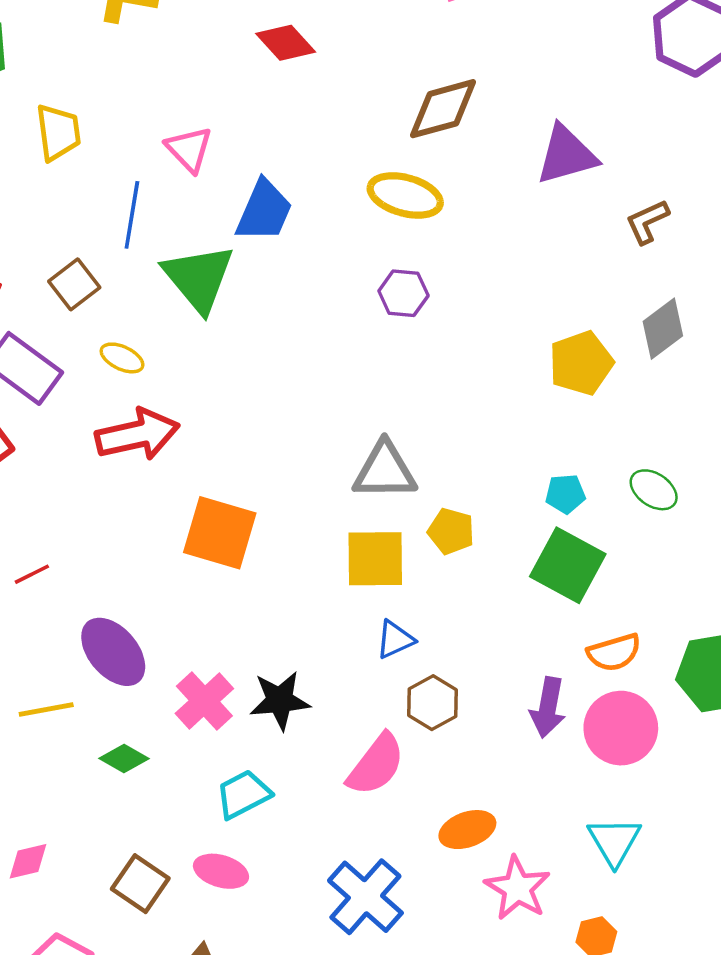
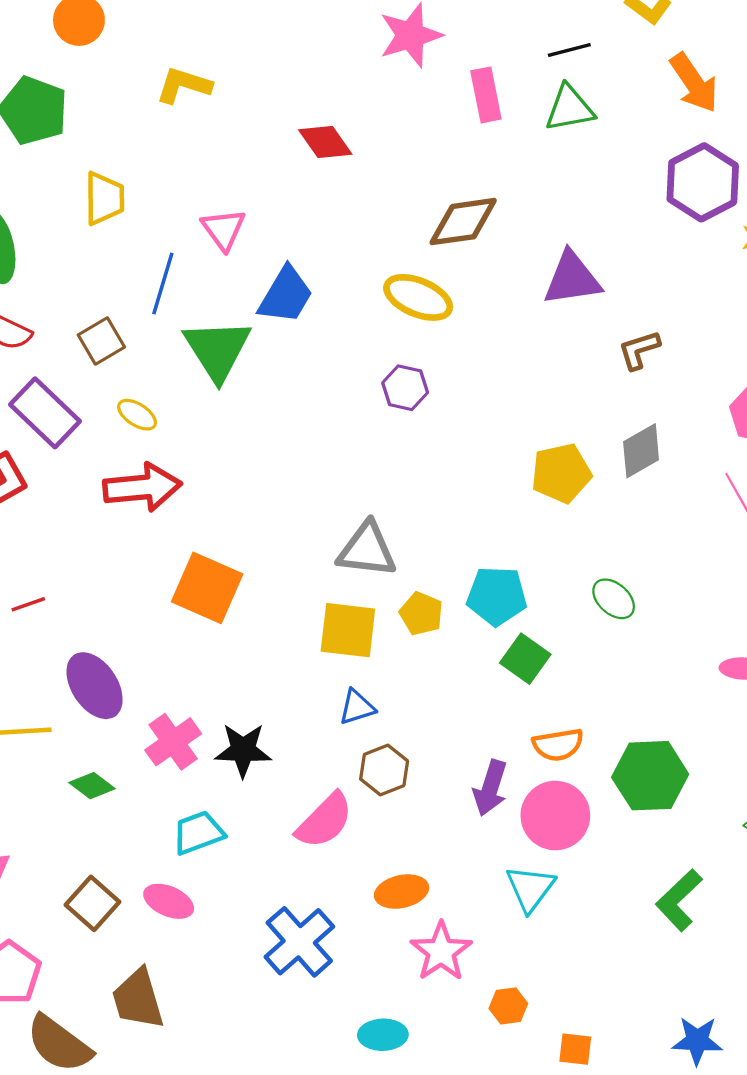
cyan pentagon: (565, 494) -> (497, 596), moved, size x1.6
green square: (568, 565) -> (525, 659), size x0.7
cyan triangle: (614, 841) -> (530, 888), moved

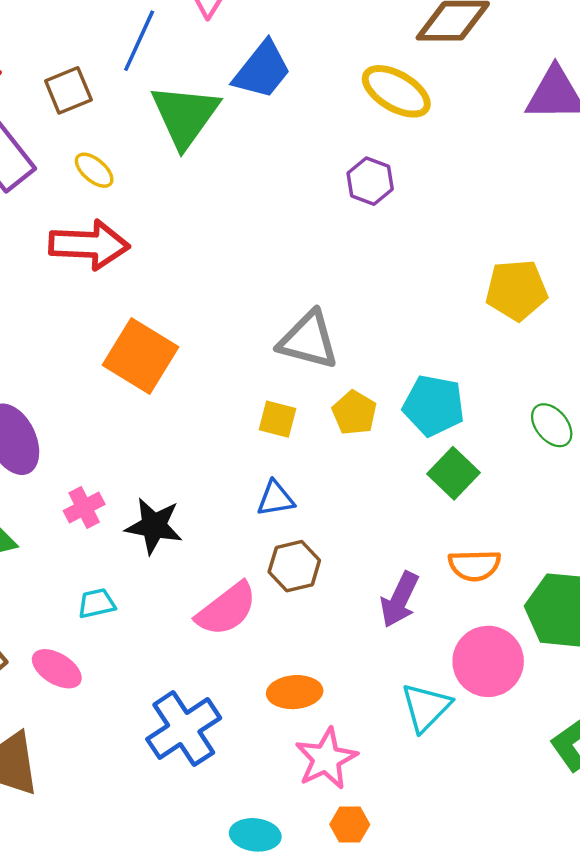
yellow square: (348, 630) -> (278, 419), size x0.6
pink cross: (173, 742) -> (84, 507), size x0.7
pink circle: (555, 816) -> (488, 661), moved
cyan trapezoid: (198, 833) -> (97, 603), size x0.7
orange hexagon: (508, 1006) -> (350, 824), moved

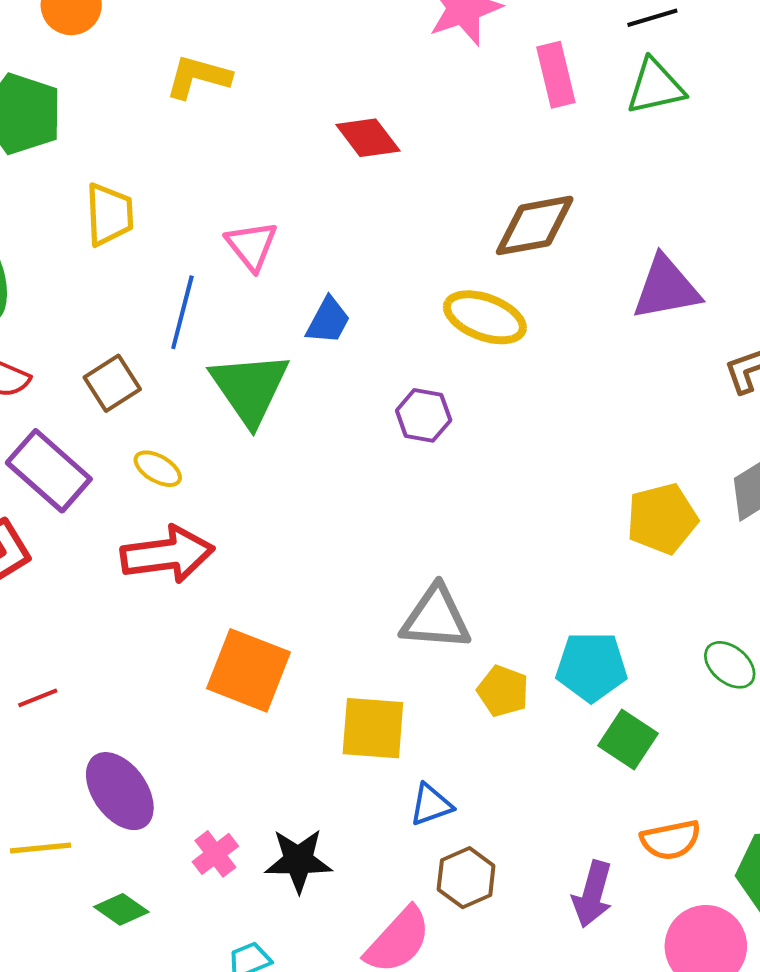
blue trapezoid: (262, 70) -> (328, 321), size x0.7
purple hexagon: (370, 181) -> (424, 415), moved
yellow square: (278, 419) -> (373, 728), moved, size x1.6

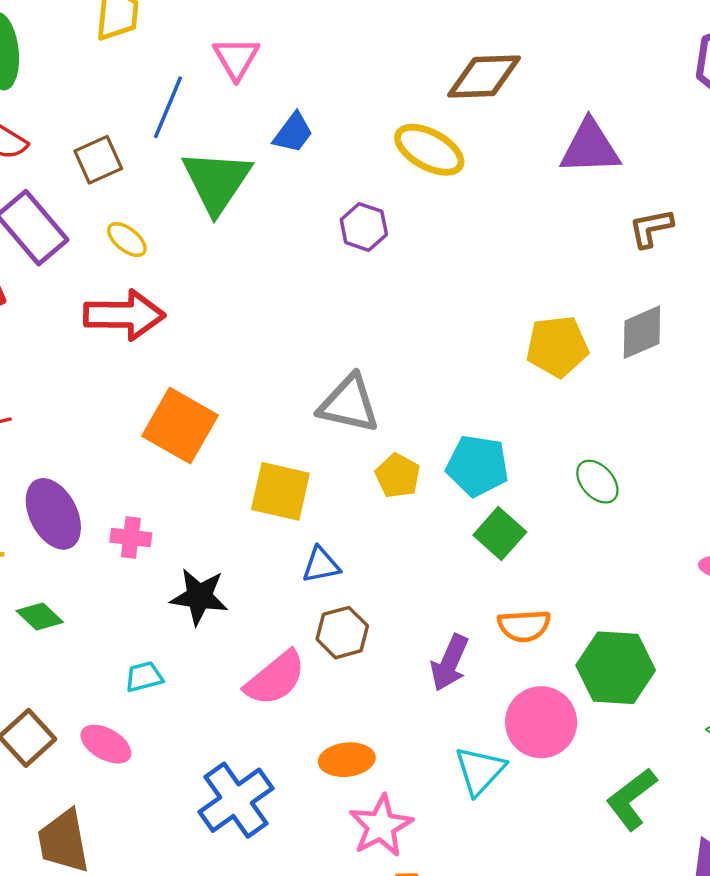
pink cross: (215, 854) -> (131, 538), moved, turned 36

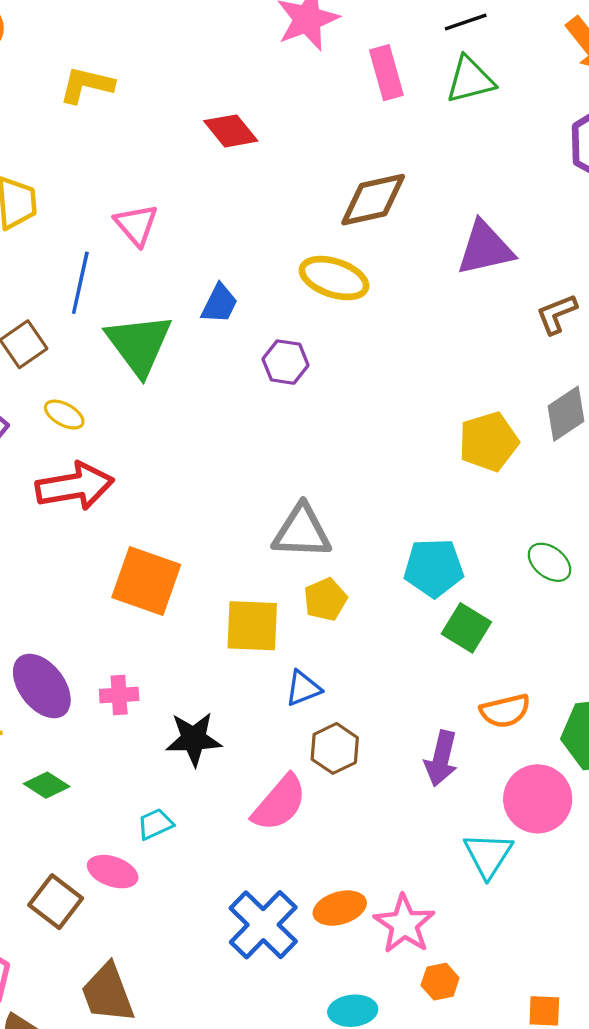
blue trapezoid: (293, 133) -> (219, 304), moved
yellow pentagon: (398, 476) -> (325, 599), moved, turned 30
pink ellipse: (106, 744) -> (113, 872), moved
orange ellipse: (347, 760) -> (340, 908), moved

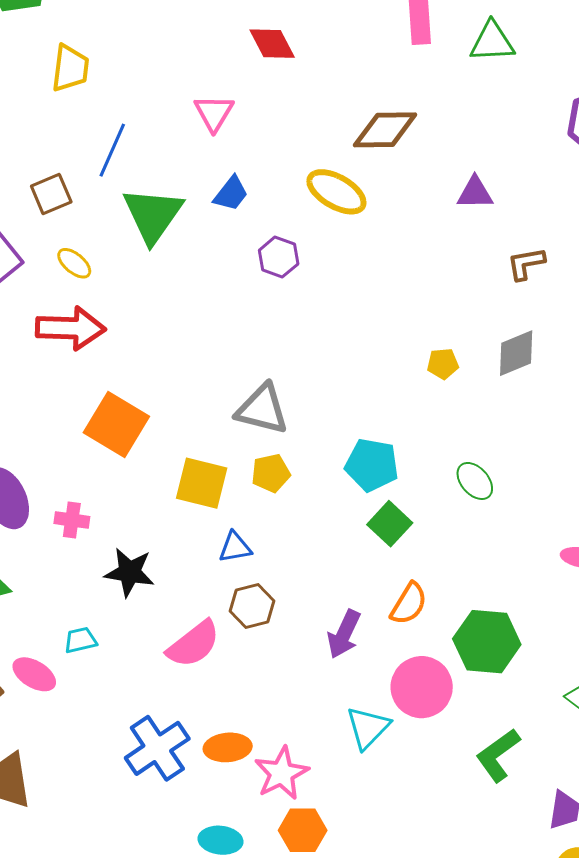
pink triangle: (136, 225) -> (214, 113), moved
purple triangle: (485, 248) -> (475, 193), size x0.7
yellow pentagon: (488, 442) -> (443, 364), size x0.6
orange semicircle: (505, 711) -> (409, 604), turned -57
orange hexagon: (440, 982) -> (303, 830), size x1.4

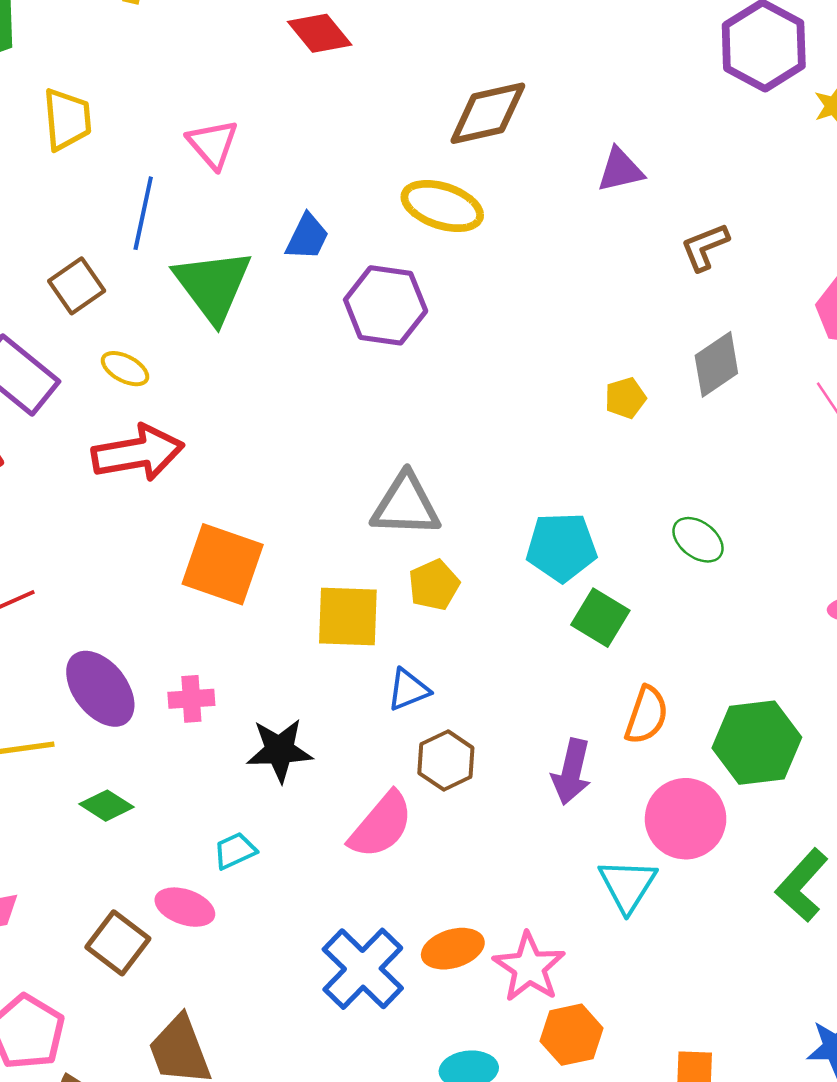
pink triangle: (214, 113) -> (213, 144), moved
purple hexagon: (279, 257) -> (386, 305), size x1.5

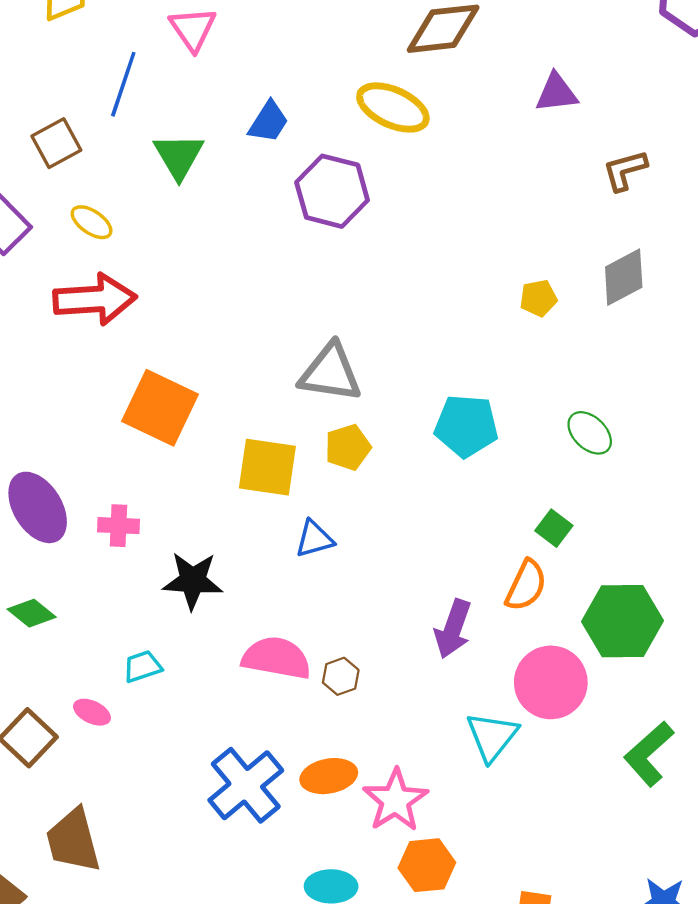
green triangle: (213, 285) -> (179, 156), size x0.7
green square: (600, 618) -> (554, 528), moved, size x0.7
brown hexagon: (446, 761) -> (341, 676), moved, size x0.7
pink semicircle: (381, 825) -> (276, 658), turned -126
pink ellipse: (185, 907) -> (92, 712), size x0.7

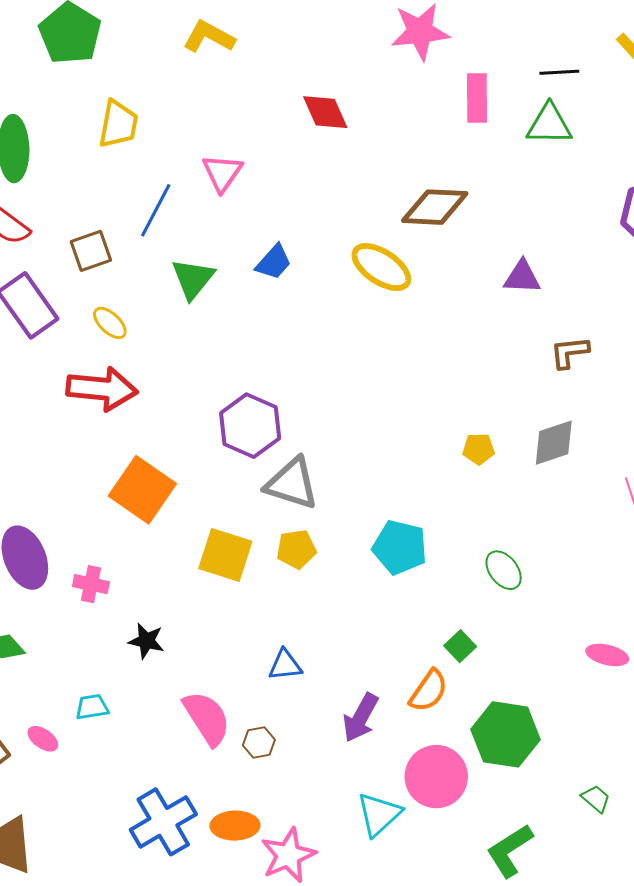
purple hexagon: (332, 191) -> (250, 426), moved
blue triangle: (314, 539) -> (285, 665), moved
black star: (193, 581) -> (146, 641), size x0.7
pink semicircle: (276, 658) -> (207, 718), turned 38

